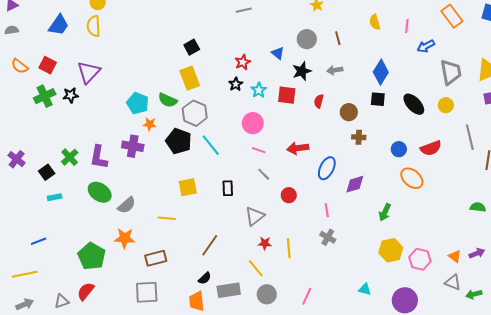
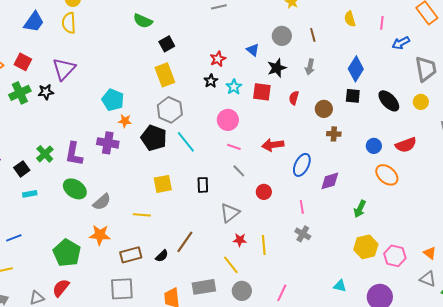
gray arrow: (335, 70) -> (310, 67), turned -70
green semicircle: (168, 100) -> (143, 21), moved
black semicircle: (205, 278) -> (162, 256), moved

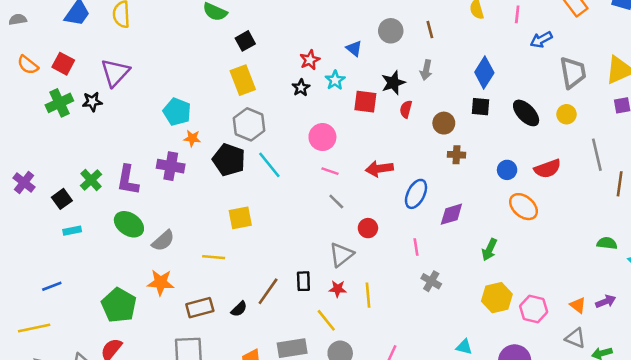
black star: (277, 68) -> (393, 83), moved
cyan star: (234, 87) -> (335, 80), moved
black rectangle: (203, 185) -> (303, 281), moved
gray triangle: (230, 213) -> (341, 255), moved
gray cross: (303, 234) -> (431, 281), moved

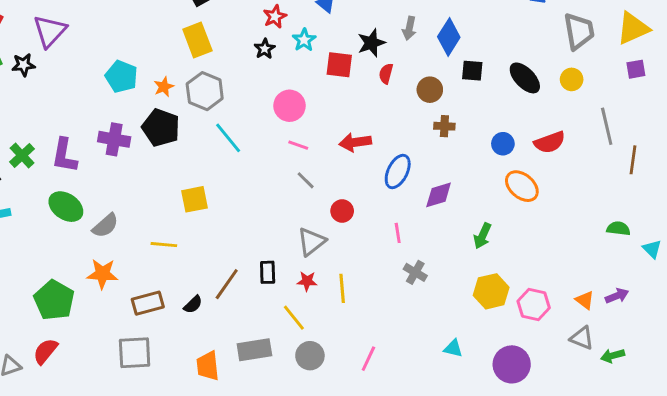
blue diamond: (484, 73) -> (449, 37), moved
orange star: (192, 138) -> (164, 87), moved, turned -30
black pentagon: (229, 160) -> (161, 128), moved

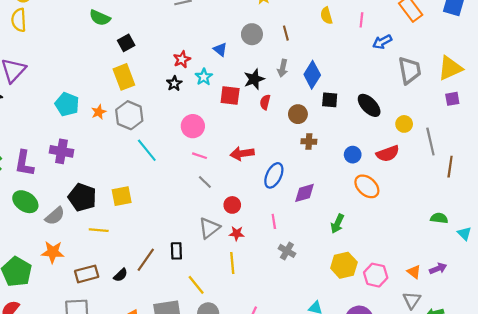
yellow circle: (572, 79) -> (404, 124), moved
black pentagon: (161, 128) -> (82, 197), moved
red star: (307, 281) -> (237, 233), moved
gray triangle: (582, 338) -> (412, 300), turned 42

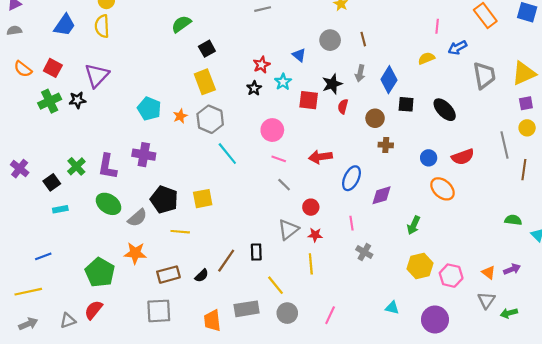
yellow semicircle: (326, 16) -> (426, 58), moved, turned 84
green semicircle: (100, 18) -> (181, 24), turned 120
yellow circle: (404, 124) -> (527, 128), moved

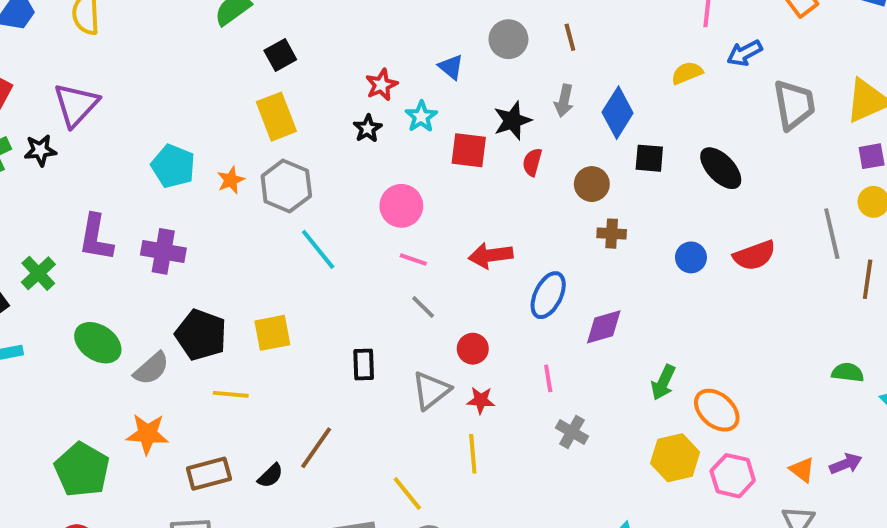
purple L-shape: (107, 166) -> (96, 238), moved
orange ellipse: (442, 189) -> (717, 410), moved
black rectangle: (256, 252) -> (364, 365), moved

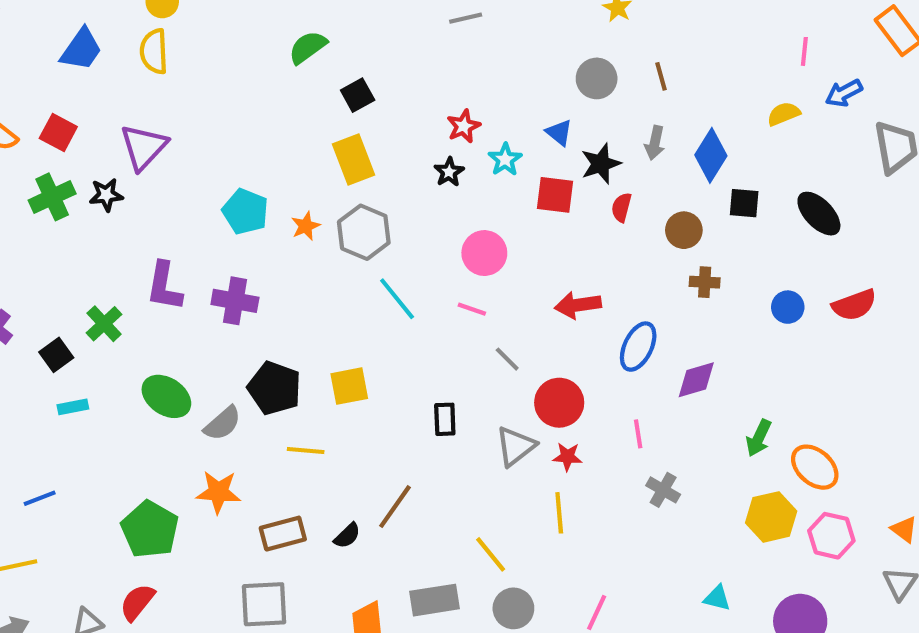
blue triangle: (451, 67) -> (559, 133), moved
pink line: (413, 259) -> (472, 309), moved
red circle: (473, 349) -> (559, 403), size x1.5

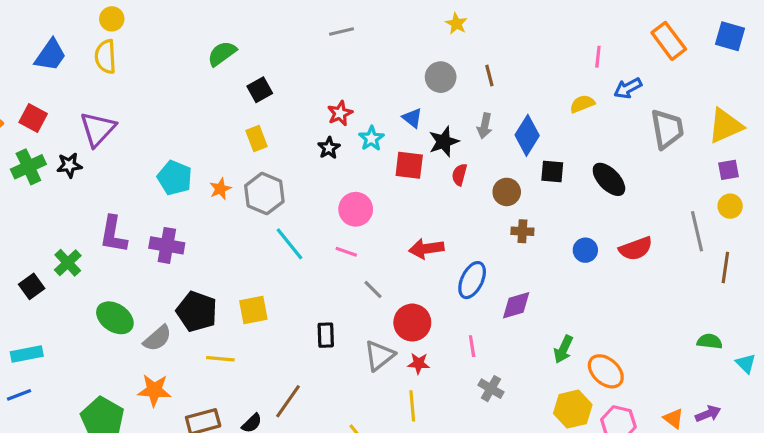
yellow rectangle: (353, 160) -> (257, 138), size x0.7
cyan rectangle: (73, 407) -> (27, 354), moved, size x1.4

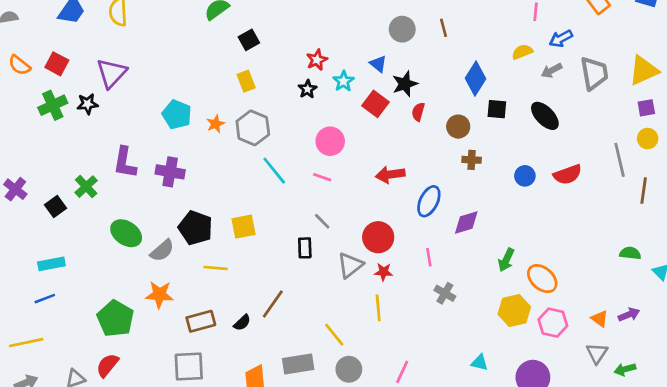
gray arrow: (485, 126) -> (552, 71), moved, turned 50
red square: (409, 165) -> (376, 104), turned 30
gray line: (373, 289) -> (322, 221), moved

